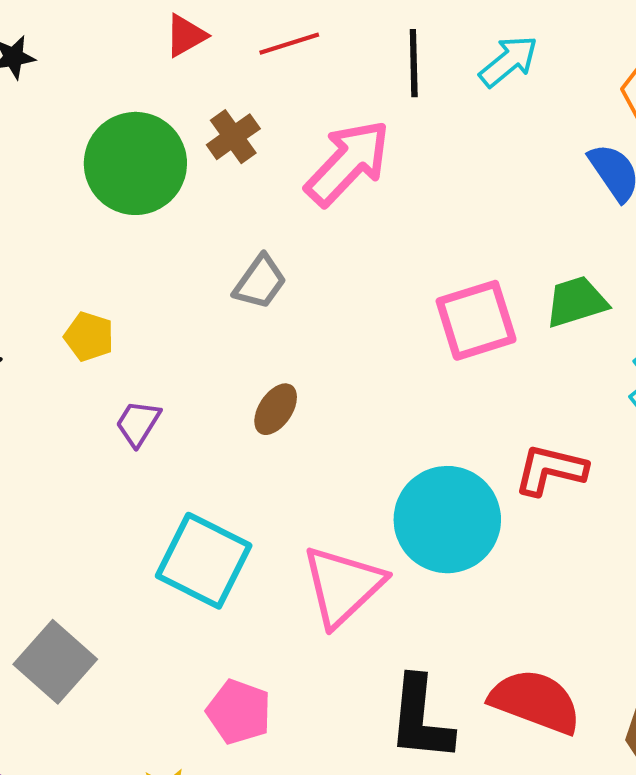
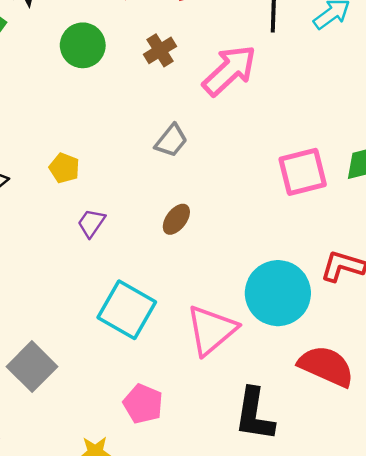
green circle: (135, 163) -> (83, 45), moved, size x0.7
red semicircle: (535, 701) -> (326, 366), moved

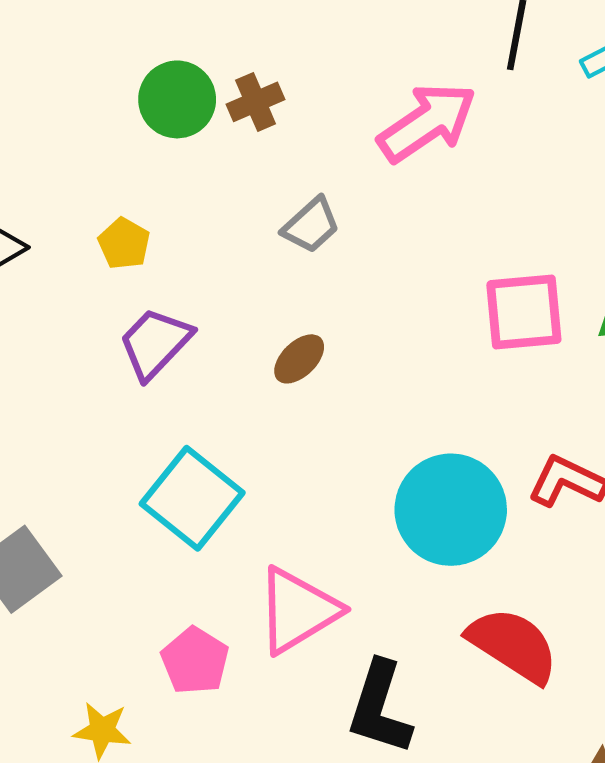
green circle: (83, 45) -> (177, 99), moved
brown cross: (160, 50) -> (256, 102), moved
purple trapezoid: (91, 223) -> (155, 343), size x1.5
pink triangle: (211, 330) -> (298, 610), moved

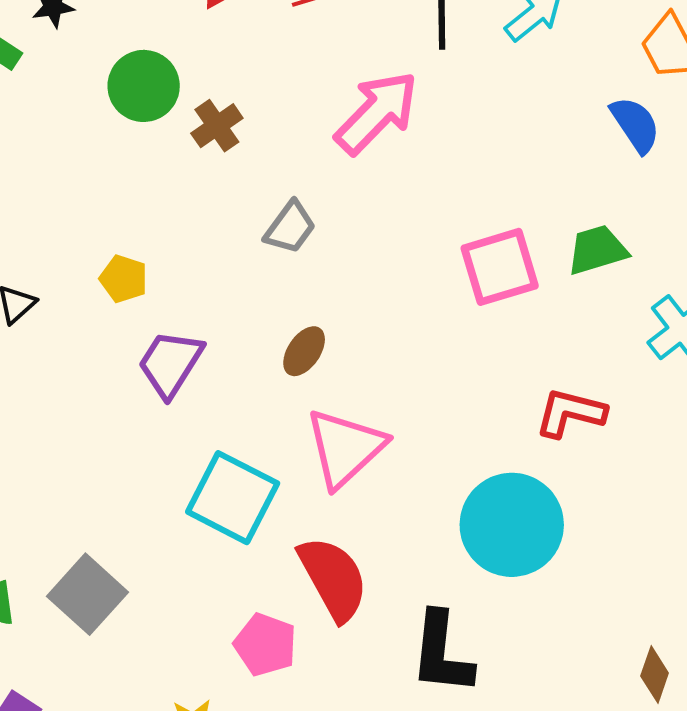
green circle: (177, 99) -> (144, 86), moved
cyan circle: (451, 510) -> (512, 525), moved
pink triangle: (298, 610) -> (345, 448), moved
red semicircle: (513, 645) -> (333, 578), moved, turned 40

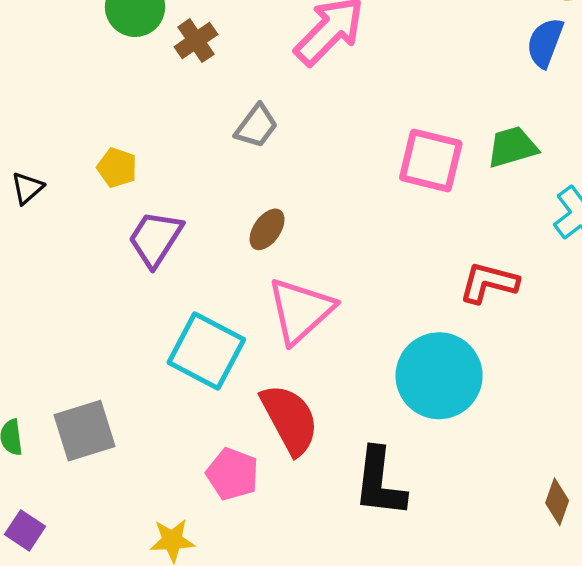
blue semicircle: (635, 125) -> (545, 43), turned -126
pink square: (500, 267) -> (431, 160), turned 30
gray square: (88, 594) -> (85, 431), turned 30

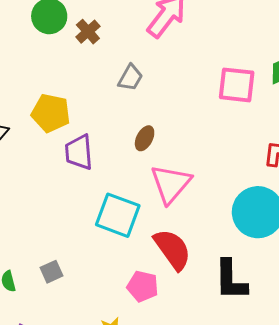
yellow pentagon: (117, 168) -> (51, 113), size x1.6
purple trapezoid: (155, 239) -> (79, 152), turned -30
gray square: (85, 431) -> (51, 272), size x0.6

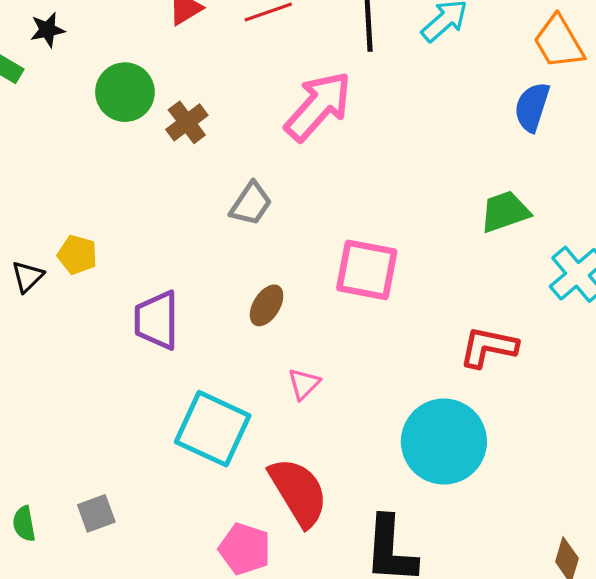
pink square: (237, 85) -> (367, 270), moved
yellow pentagon: (51, 113) -> (77, 255), moved, size x0.6
pink triangle: (171, 184) -> (304, 384), size x0.5

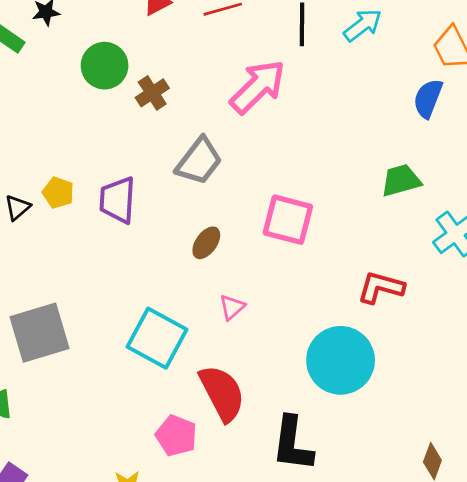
gray trapezoid: (251, 204) -> (199, 161), size x1.4
purple trapezoid: (157, 320) -> (118, 200), moved
gray square: (96, 513) -> (40, 333), moved, size x2.0

